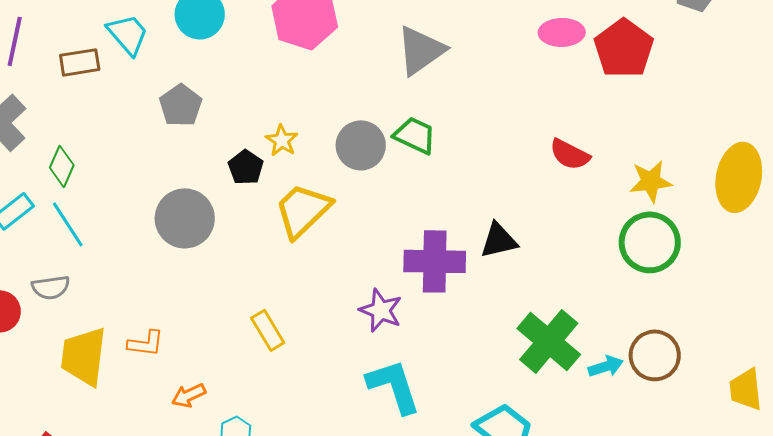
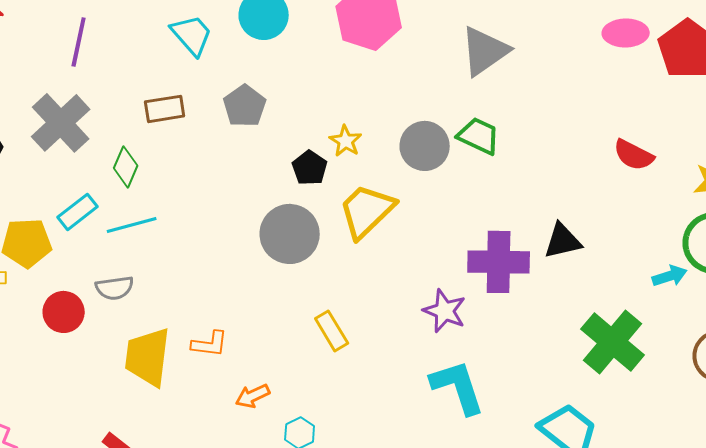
brown rectangle: (80, 62) -> (165, 109), moved
gray circle: (185, 218) -> (290, 234), moved
cyan line: (68, 224) -> (132, 225), turned -72
cyan arrow: (606, 366) -> (670, 276), moved

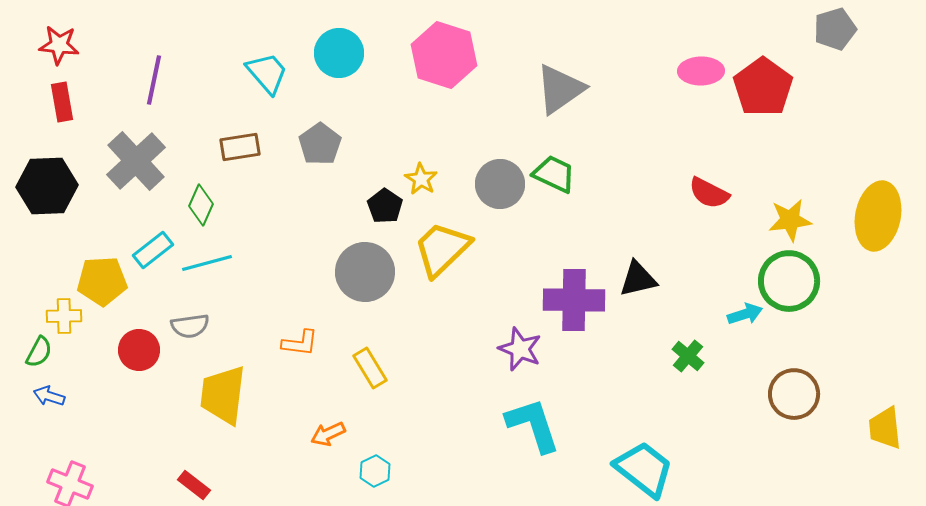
yellow rectangle: (332, 331) -> (370, 368), moved
green cross: (613, 342) -> (688, 356), moved, size x0.5
orange L-shape: (210, 344) -> (300, 343), moved

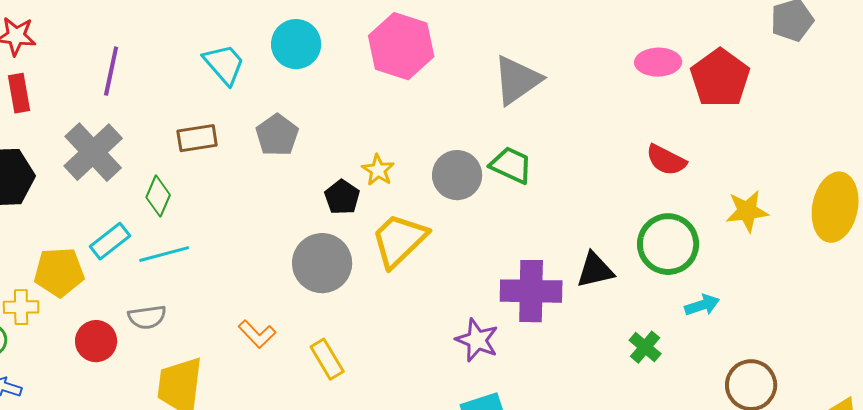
red semicircle: (709, 193) -> (666, 160), moved
green circle: (789, 281) -> (668, 244), moved
orange L-shape: (300, 343) -> (257, 334), turned 39

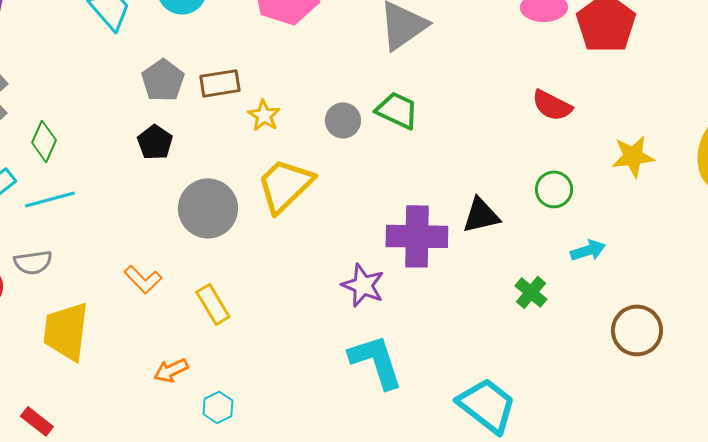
brown rectangle: (197, 138) -> (220, 83), moved
gray circle: (457, 175) -> (343, 120), size x0.7
black pentagon: (342, 197) -> (155, 142), moved
green circle: (668, 244) -> (554, 189), size x0.6

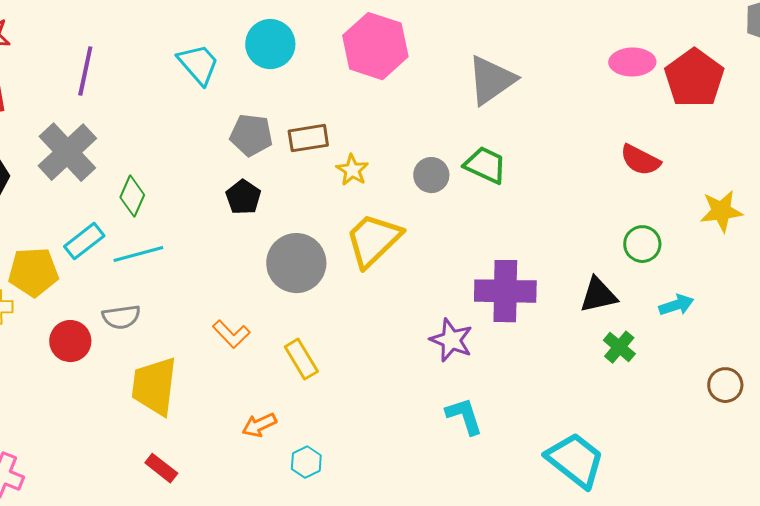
gray pentagon: (163, 80) -> (251, 135), turned -30
black triangle: (481, 215) -> (598, 295), moved
brown circle: (637, 330) -> (725, 385), size x0.7
cyan L-shape: (376, 361) -> (464, 416), size x0.7
red rectangle: (37, 421) -> (161, 468), moved

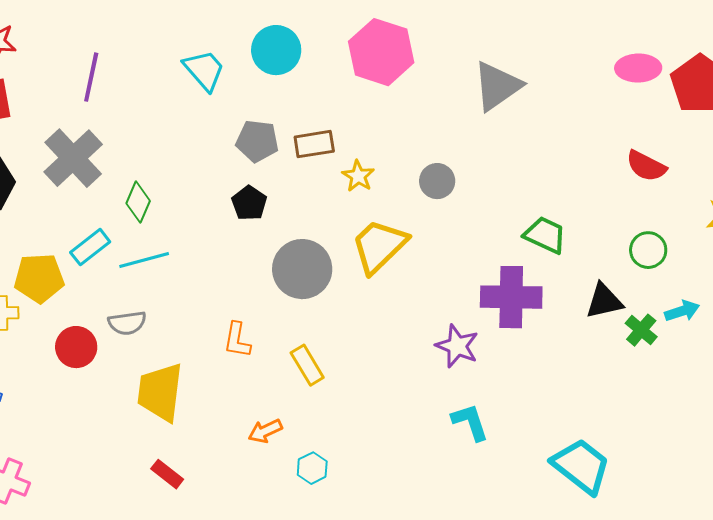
green trapezoid: (485, 165) -> (545, 235), moved
orange L-shape: (231, 334) -> (237, 340), turned 54
green cross: (619, 347) -> (641, 330), moved

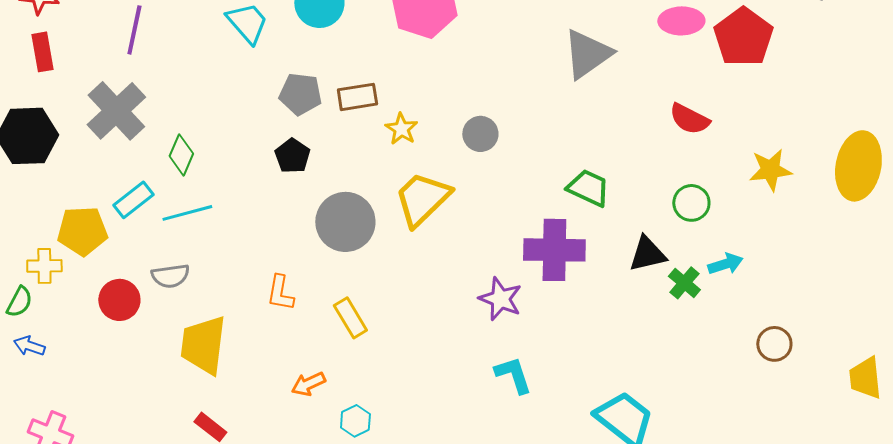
gray triangle: (497, 86) -> (587, 54), moved

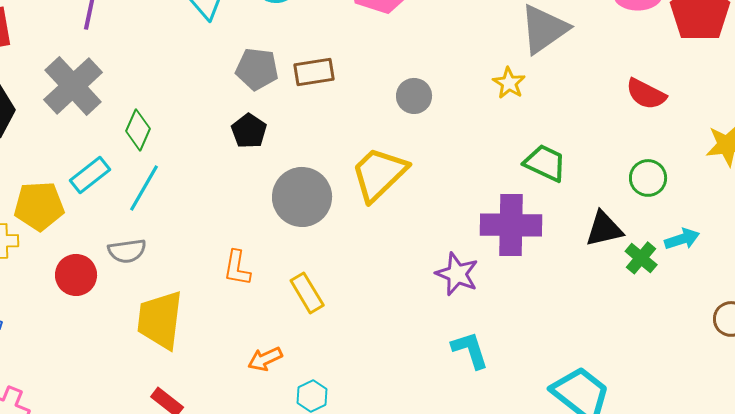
yellow star: (401, 129) -> (509, 83), moved
gray circle: (480, 134) -> (414, 96), moved
cyan line: (187, 213) -> (144, 188), turned -45

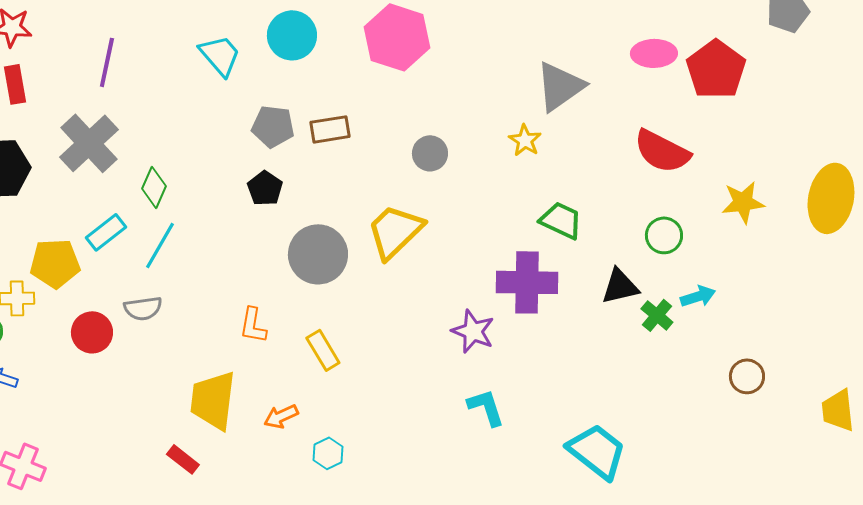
red semicircle: (646, 94) -> (662, 151), size x1.4
yellow trapezoid: (160, 320) -> (213, 400), moved

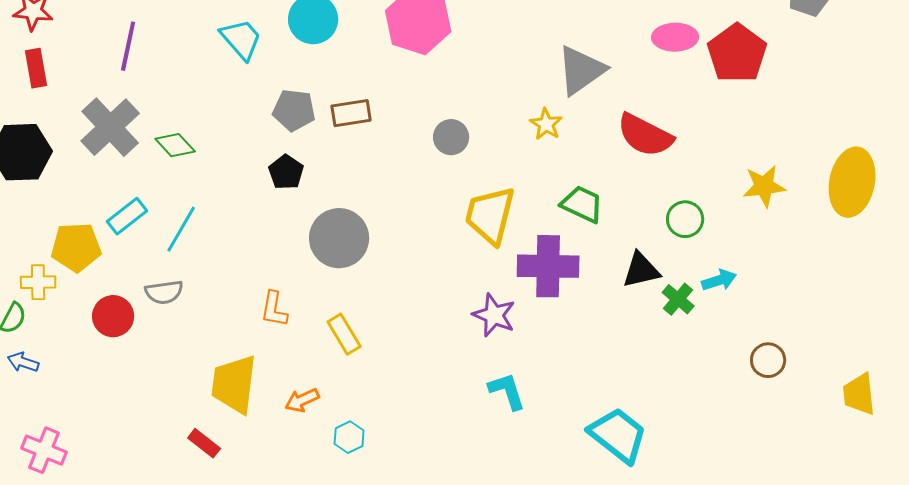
red semicircle: (662, 151) -> (645, 135), moved
green diamond: (154, 187) -> (175, 145), moved, turned -66
yellow trapezoid: (395, 231) -> (490, 215), moved, turned -32

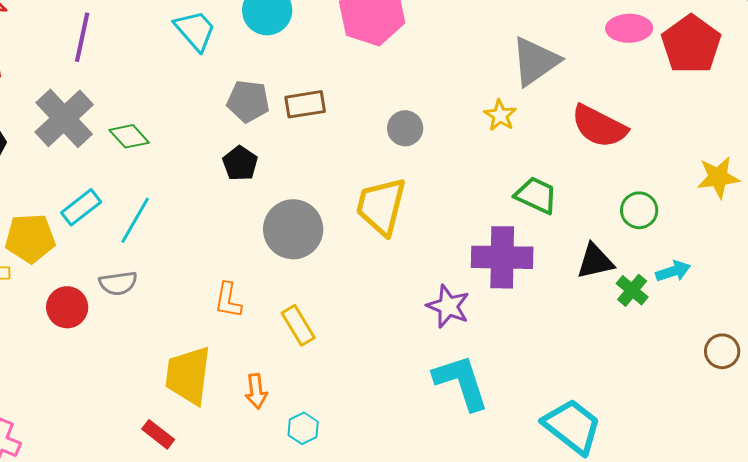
yellow trapezoid: (490, 215) -> (381, 206), moved
cyan L-shape: (507, 391) -> (461, 382), size x1.5
orange arrow: (302, 400) -> (256, 391), turned -72

